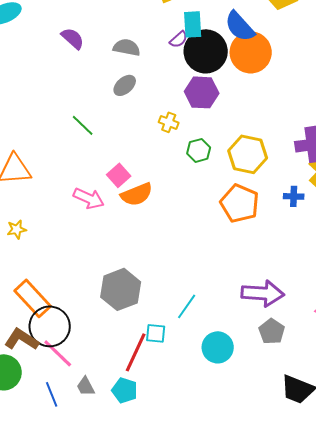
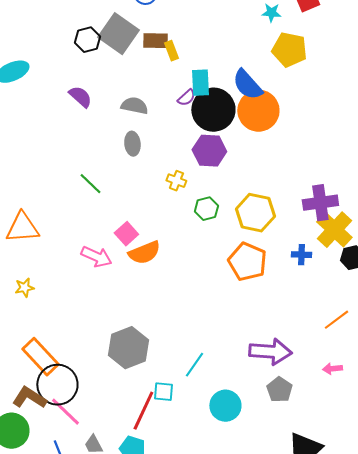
gray ellipse: (125, 85) -> (132, 144), turned -55

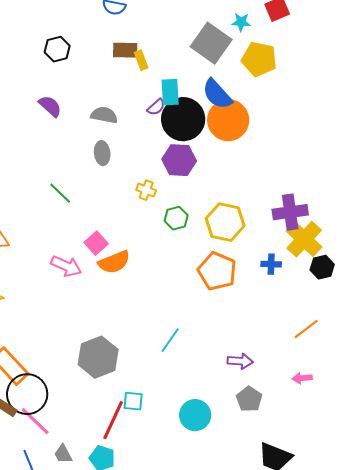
gray square: (118, 34) -> (211, 43), moved
purple arrow: (270, 352) -> (240, 361), size x0.6
cyan line: (194, 365) -> (170, 340), moved

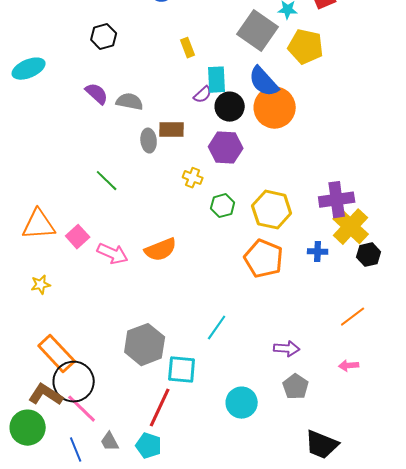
brown rectangle: (125, 50) -> (172, 130), moved
gray semicircle: (104, 115) -> (130, 102), moved
black circle: (183, 119) -> (230, 107), size x0.7
pink square: (96, 243) -> (78, 237), moved
cyan square: (133, 401) -> (182, 370), moved, size x1.4

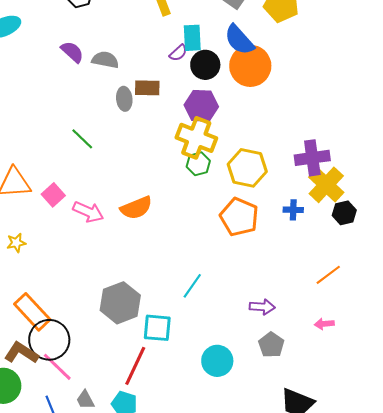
yellow cross: (193, 178) -> (196, 138), moved, size x2.0

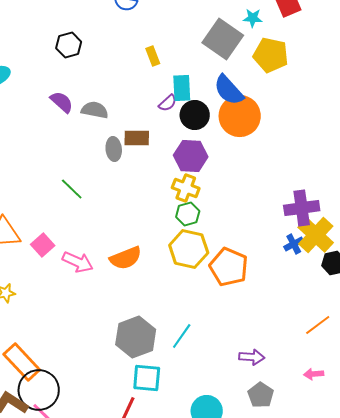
yellow cross: (196, 138) -> (186, 188), size x0.7
yellow hexagon: (247, 168) -> (189, 249), moved
blue cross: (293, 210) -> (294, 244), moved, turned -30
gray hexagon: (120, 303) -> (136, 337), moved

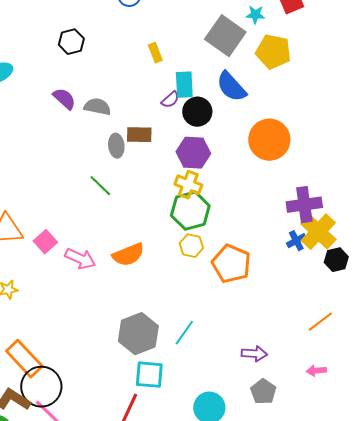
orange circle: (240, 116) -> (269, 140), moved
green line: (72, 189) -> (100, 186), moved
green hexagon: (188, 214) -> (190, 211), size x1.6
yellow hexagon: (189, 249) -> (191, 246), size x0.6

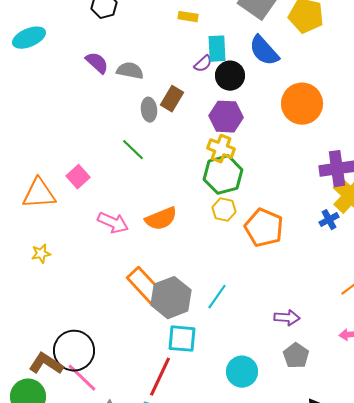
yellow rectangle: (155, 53) -> (188, 17), turned -60
brown rectangle: (139, 135) -> (172, 99), turned -60
blue cross: (296, 241) -> (329, 220), moved
pink square: (45, 242) -> (78, 177), moved
orange rectangle: (24, 359) -> (145, 286), moved

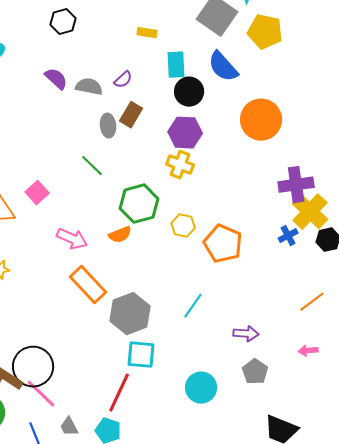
purple semicircle: (203, 64) -> (123, 80), moved
green hexagon: (223, 175) -> (139, 204), moved
orange semicircle: (161, 219) -> (120, 235), size x0.7
orange rectangle: (145, 286) -> (88, 285), moved
cyan line: (217, 297) -> (193, 306), moved

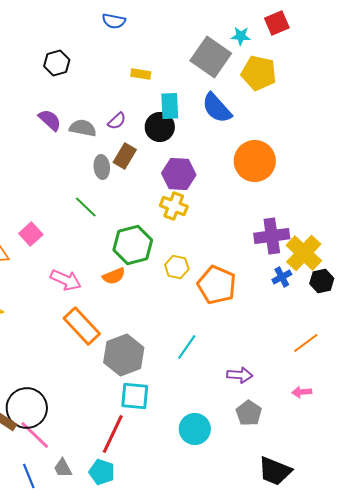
black circle: (189, 92) -> (160, 127), moved
purple cross: (296, 185) -> (272, 236), moved

